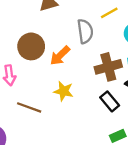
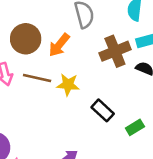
black rectangle: (110, 101) -> (103, 110), moved
brown line: (29, 107) -> (37, 78), moved

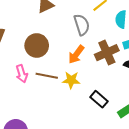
orange arrow: (59, 45) -> (76, 54), moved

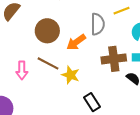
orange arrow: (76, 54) -> (76, 42), moved
pink arrow: (22, 74) -> (22, 70), moved

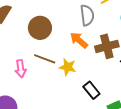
orange arrow: (76, 42) -> (79, 40), moved, turned 84

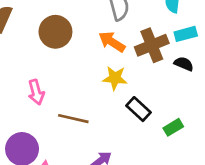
brown line: (45, 59) -> (73, 119), moved
yellow star: (68, 67) -> (115, 78), moved

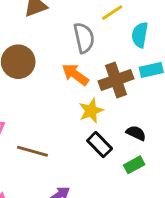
black semicircle: (184, 64) -> (136, 133), moved
yellow star: (115, 78) -> (91, 111), moved, turned -30

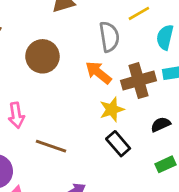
black semicircle: (136, 133) -> (161, 124), moved, turned -54
green rectangle: (134, 165) -> (165, 164), moved

